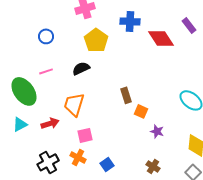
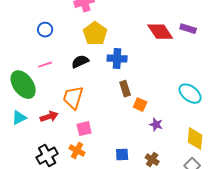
blue cross: (130, 21) -> (117, 59), moved
purple rectangle: (189, 25) -> (188, 29), moved, turned -35
blue square: (107, 164) -> (122, 155), moved, turned 32

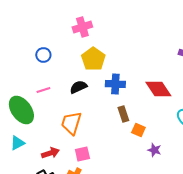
red diamond: (160, 32) -> (158, 89), moved
red arrow: (49, 117) -> (50, 153), moved

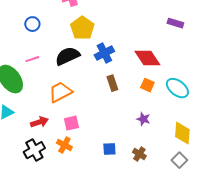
blue cross: (115, 84) -> (104, 53), turned -30
black semicircle: (78, 87) -> (67, 56), size x1.4
orange trapezoid: (71, 123) -> (60, 92), turned 45
orange square: (138, 130) -> (147, 85), moved

